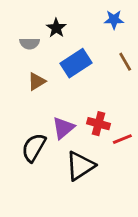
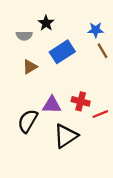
blue star: (114, 20) -> (96, 30), moved
purple triangle: (63, 128) -> (52, 105), turned 42

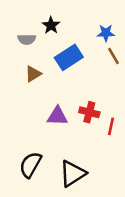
red line: (100, 114) -> (111, 126), turned -56
black semicircle: (28, 121) -> (30, 165), moved
black triangle: (66, 136) -> (73, 174), moved

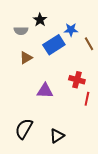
blue star: (106, 33) -> (71, 30), moved
red cross: (89, 112) -> (77, 80), moved
black triangle: (73, 174) -> (57, 136), size x0.7

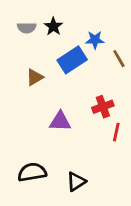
gray semicircle: (21, 31) -> (27, 28), moved
red cross: (77, 80) -> (103, 107), turned -35
black semicircle: (24, 129) -> (32, 172), turned 50

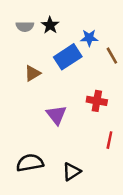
red cross: (103, 107) -> (97, 101), turned 30
purple triangle: (60, 121) -> (56, 115), turned 50
red line: (116, 132) -> (109, 140), moved

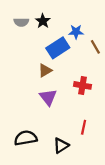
brown triangle: (32, 73) -> (45, 70), moved
red line: (109, 140) -> (84, 127), moved

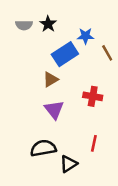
black semicircle: (26, 138) -> (43, 148), moved

